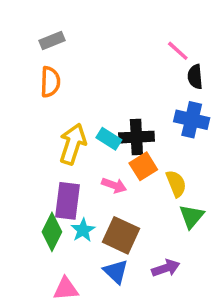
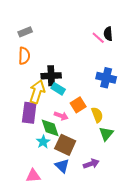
black semicircle: (195, 77) -> (108, 34), moved
black cross: (136, 137) -> (51, 76), moved
purple rectangle: (68, 201) -> (29, 113), moved
green diamond: (52, 232) -> (50, 128), moved, turned -45

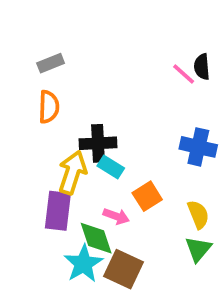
yellow semicircle: (97, 115) -> (198, 214), moved
cyan star: (43, 142) -> (83, 264), size x1.5

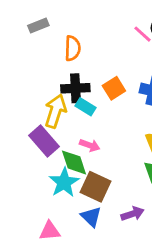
orange semicircle: (49, 107) -> (73, 48), moved
orange square: (147, 196) -> (114, 88), moved
purple rectangle: (58, 211) -> (44, 141), turned -48

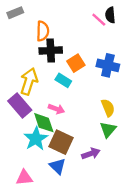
black cross: (75, 88) -> (51, 51), moved
cyan rectangle: (85, 107) -> (63, 80), moved
purple arrow: (133, 214) -> (91, 154), moved

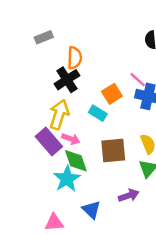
pink line: (99, 20) -> (138, 80), moved
black cross: (51, 51) -> (67, 80), moved, turned -30
pink arrow: (56, 109) -> (71, 139), moved
brown square: (61, 142) -> (113, 150), moved, turned -30

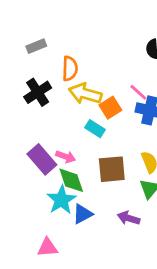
black cross: (67, 80) -> (38, 92), moved
yellow arrow: (59, 114) -> (85, 94), moved, turned -92
purple arrow: (129, 195) -> (129, 218), turned -144
blue triangle: (91, 210) -> (82, 214), moved, turned 48

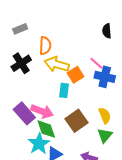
cyan rectangle: (95, 129) -> (64, 90), turned 64
pink arrow: (66, 157) -> (42, 111), size x1.5
brown square: (112, 169) -> (77, 121), turned -30

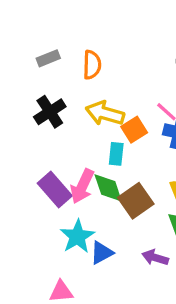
orange semicircle: (45, 46) -> (92, 65), moved
pink arrow: (42, 111) -> (82, 186), turned 95
green diamond: (46, 129) -> (108, 188), moved

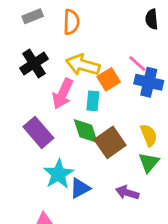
pink arrow: (82, 186) -> (63, 94), moved

